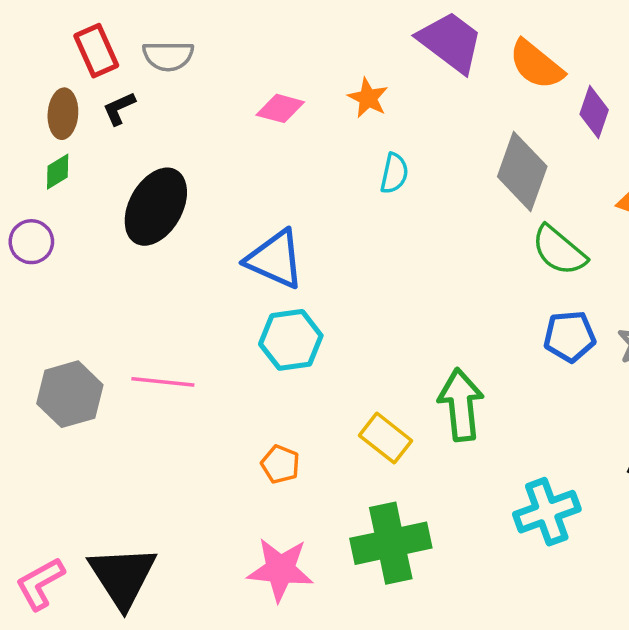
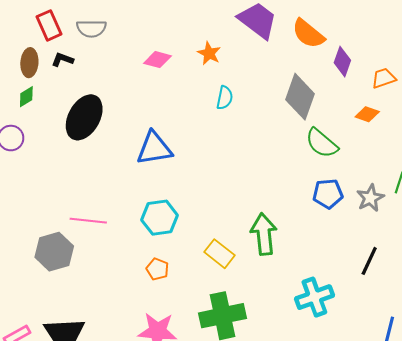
black L-shape: (119, 108) -> (62, 60), turned 45
blue triangle: (275, 259) -> (154, 148), turned -33
cyan hexagon: (291, 340) -> (160, 218), moved
gray hexagon: (70, 394) -> (54, 252), moved

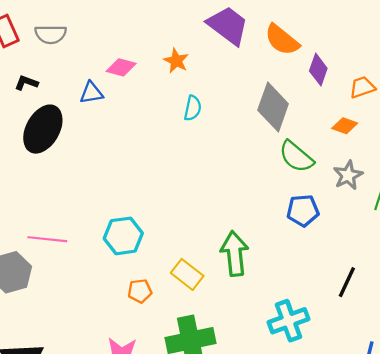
black L-shape: (62, 60) -> (26, 83), moved
blue triangle: (154, 148) -> (91, 93), moved, size x0.6
gray star: (370, 198) -> (348, 175), moved
orange pentagon: (157, 269) -> (140, 291), moved, turned -30

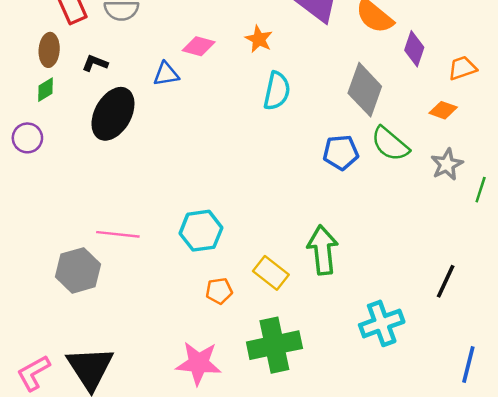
cyan semicircle: (193, 108) -> (277, 91), size x1.4
blue pentagon: (303, 211) -> (341, 152), moved

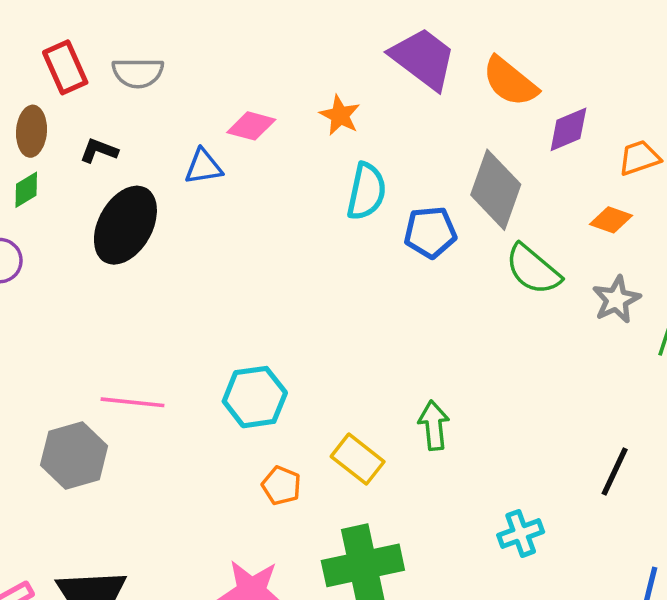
purple diamond: (414, 49) -> (568, 129), turned 48
blue pentagon: (341, 152) -> (430, 232), moved
green arrow: (323, 250) -> (434, 425), size x0.7
orange pentagon: (219, 291) -> (281, 486), turned 30
cyan cross: (382, 323) -> (521, 533), size x0.7

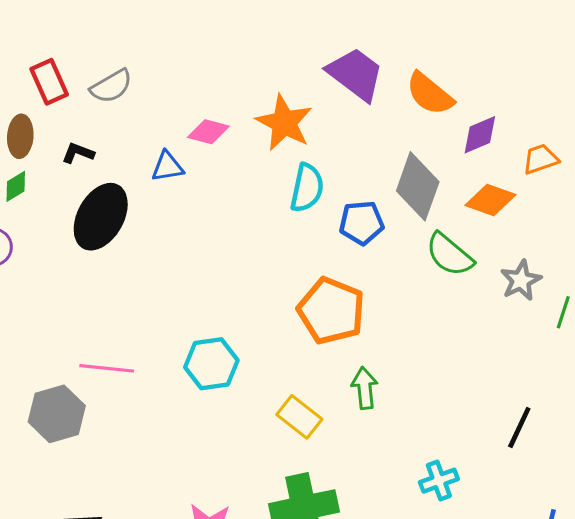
gray semicircle: (138, 73) -> (111, 86), turned -30
orange star: (340, 115) -> (284, 123), size x1.6
orange diamond: (611, 220) -> (490, 200), moved, size x1.4
orange pentagon: (281, 486) -> (331, 311), moved, size x2.0

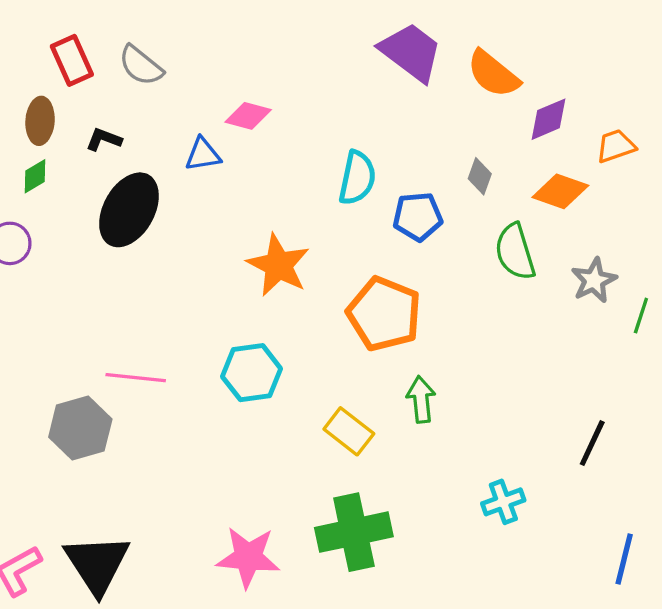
gray semicircle: (111, 86) -> (141, 65), turned 69
orange star: (284, 123) -> (278, 265), moved
gray diamond: (418, 186) -> (480, 176), size x0.5
green semicircle: (450, 255) -> (515, 252), turned 33

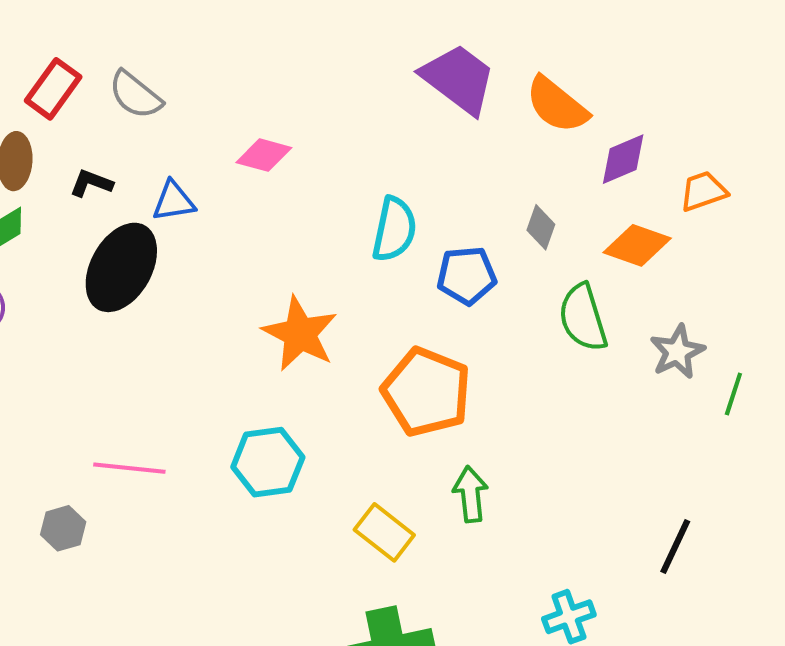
red rectangle: (72, 60) -> (53, 89), turned 60
blue triangle: (203, 154) -> (174, 201), moved
gray hexagon: (80, 428) -> (63, 528), size x0.6

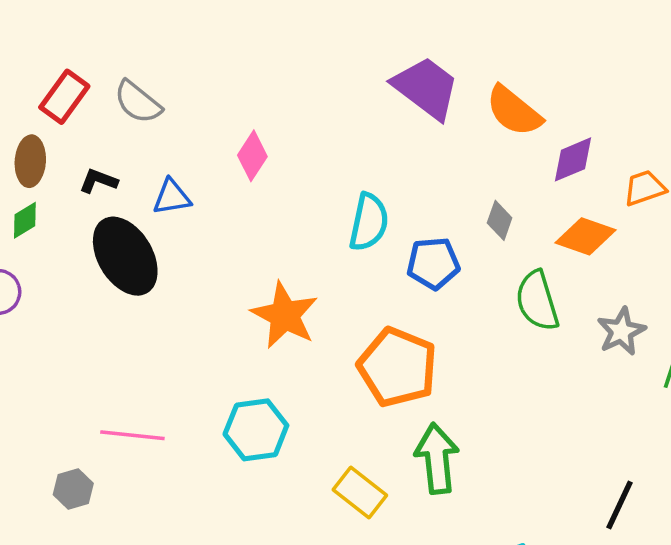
pink diamond: (264, 155) -> (252, 156), turned -72
black ellipse: (121, 267) -> (125, 256), turned -60
green arrow: (471, 494) -> (437, 458), size x1.4

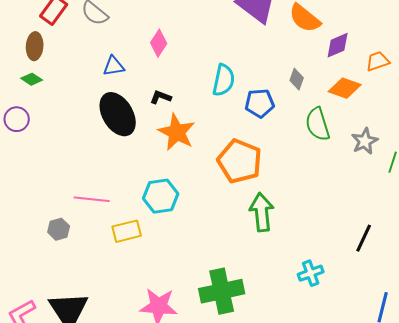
black L-shape: (98, 181) -> (161, 97), moved
green diamond: (25, 220) -> (32, 79), turned 65
black ellipse: (125, 256) -> (118, 114), moved
yellow rectangle: (360, 493) -> (127, 231), moved, turned -52

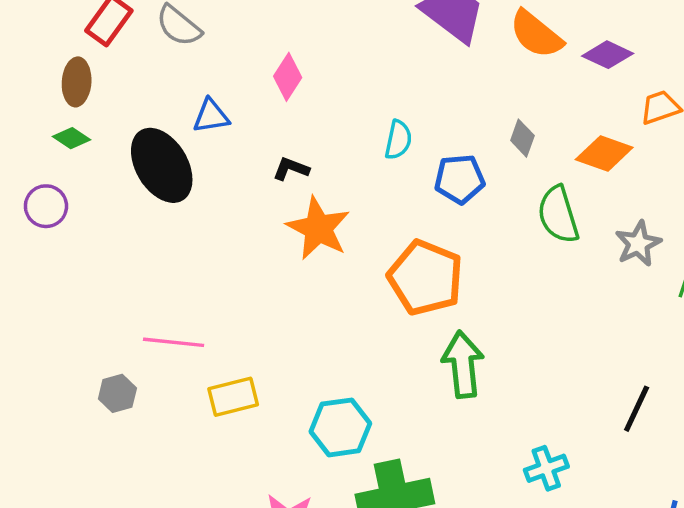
purple diamond: (338, 45) -> (608, 55), moved, turned 48
cyan semicircle: (224, 80) -> (398, 140), size x0.7
black ellipse: (118, 114) -> (162, 165), moved
cyan hexagon: (161, 196) -> (340, 427), moved

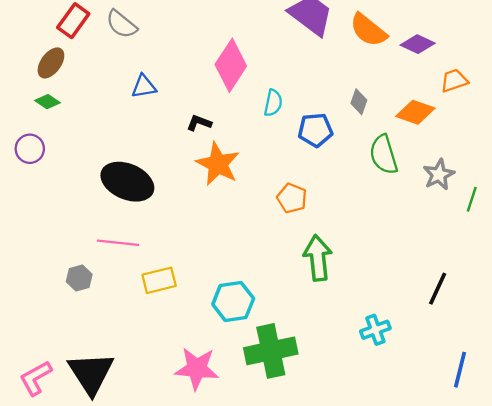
pink diamond: (288, 77) -> (231, 65), moved, size x1.6
brown ellipse: (77, 82) -> (51, 63), turned 32
black ellipse: (162, 165) -> (127, 182), moved, turned -36
orange pentagon: (425, 278) -> (292, 198), size x0.6

